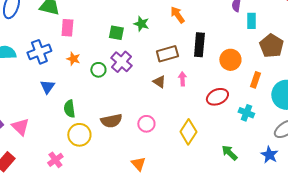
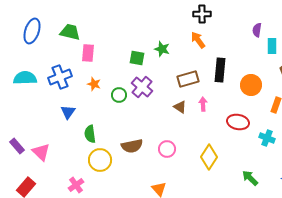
red ellipse: (217, 97) -> (238, 122), turned 35

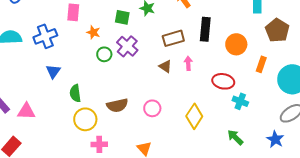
orange star: (94, 84) -> (93, 32), moved
cyan cross: (267, 138) -> (240, 101), moved
pink triangle: (41, 152) -> (26, 111), turned -42
pink cross: (76, 185) -> (99, 144), moved, turned 35

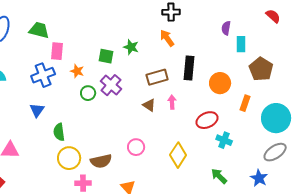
blue cross: (45, 36) -> (43, 75), moved
red ellipse: (223, 81) -> (207, 120), turned -35
brown semicircle: (117, 105) -> (101, 161), moved

